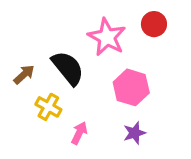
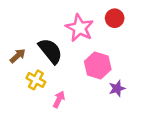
purple star: (134, 133) -> (117, 88), moved

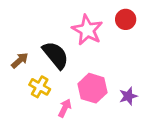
pink hexagon: (98, 65) -> (93, 88), moved

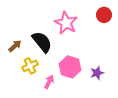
red circle: (126, 19) -> (104, 15), moved
yellow cross: (40, 87) -> (30, 66), turned 35

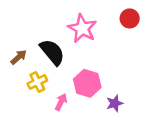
purple star: (97, 73) -> (115, 103), moved

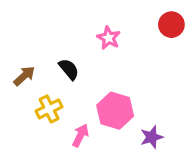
pink star: (82, 28) -> (109, 38), size x0.6
black semicircle: (52, 52) -> (69, 69), size x0.6

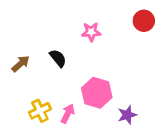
pink star: (109, 38) -> (91, 32), turned -30
yellow cross: (49, 109) -> (40, 111), moved

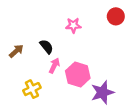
pink arrow: (68, 114) -> (54, 66), moved
purple star: (127, 115) -> (102, 92), size x1.5

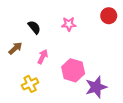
black semicircle: (46, 47) -> (34, 27), moved
pink arrow: (54, 66) -> (43, 57), moved

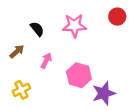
pink star: (69, 24) -> (74, 26), size x1.5
yellow cross: (30, 84) -> (21, 90), moved

